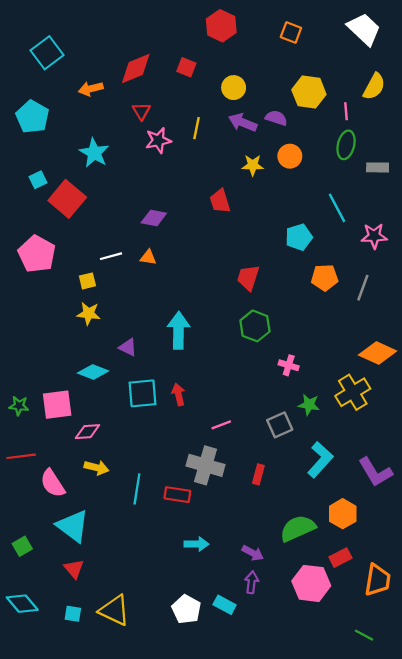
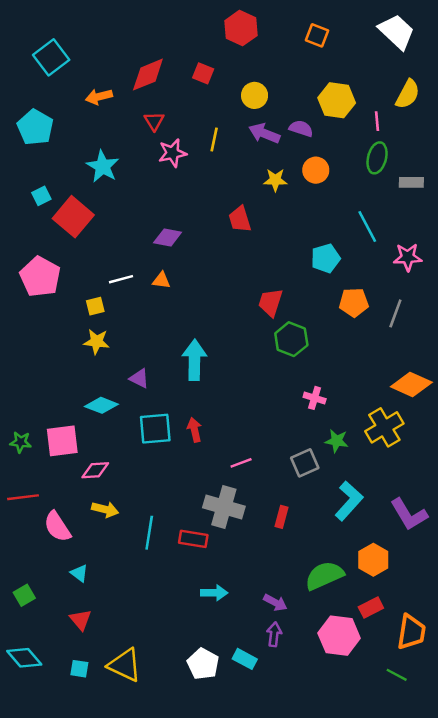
green hexagon: (255, 326) -> (291, 339), moved
cyan triangle: (73, 526) -> (79, 573), size x0.5
green line: (364, 635) -> (397, 675), moved

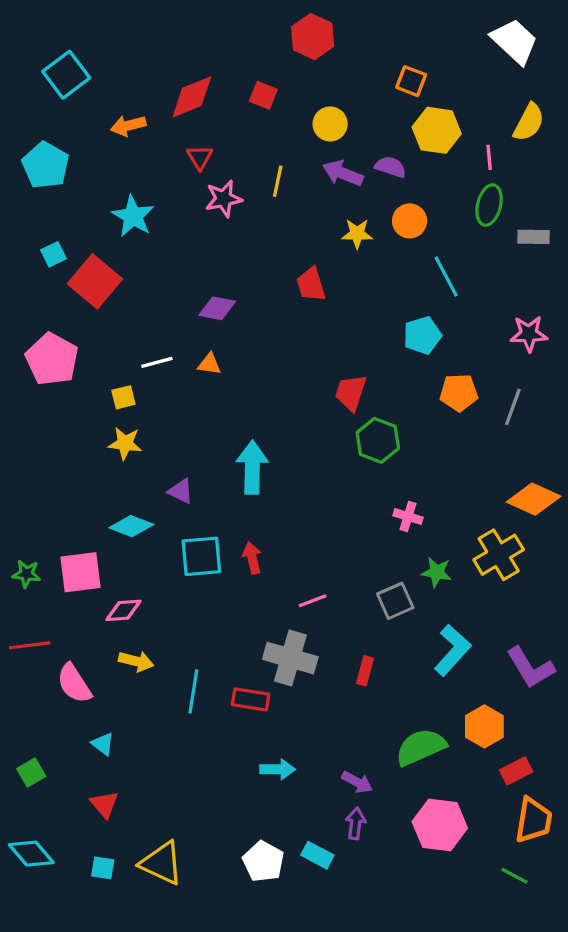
orange square: (317, 35) -> (411, 81), moved
cyan line: (367, 226) -> (446, 277), moved
red rectangle: (371, 607) -> (516, 771), moved

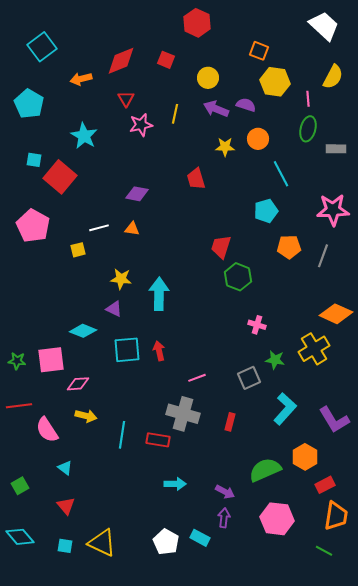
cyan square: (54, 254) -> (34, 160), turned 35
pink star: (529, 334) -> (333, 210), size x1.4
yellow star: (125, 443) -> (121, 279), moved

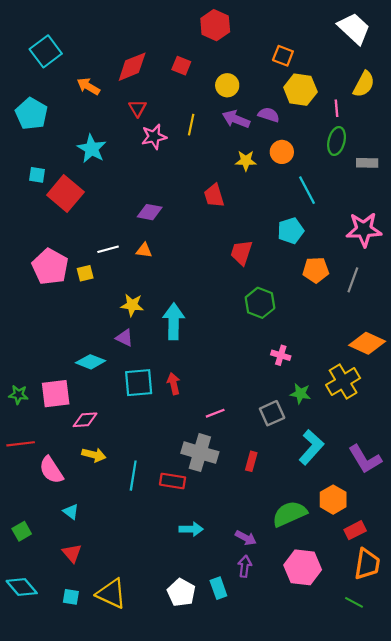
orange arrow: (81, 79) -> (88, 86), turned 45
pink pentagon: (33, 226) -> (50, 267), moved
red trapezoid: (221, 247) -> (241, 253), moved
cyan rectangle: (200, 538) -> (218, 588), turned 42

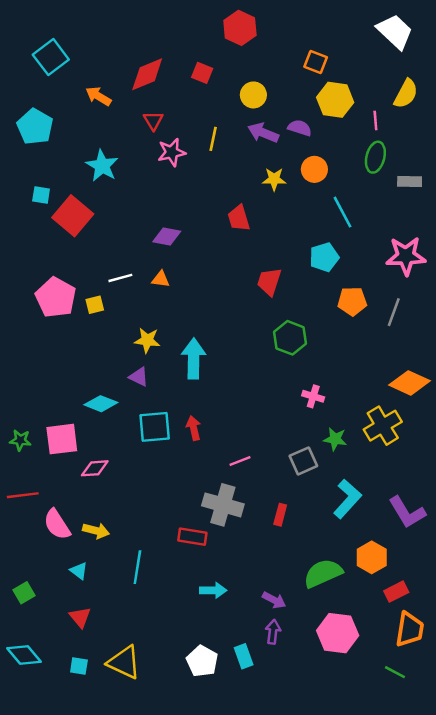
yellow arrow: (94, 455) -> (96, 531), moved
cyan line: (133, 476) -> (137, 567), moved

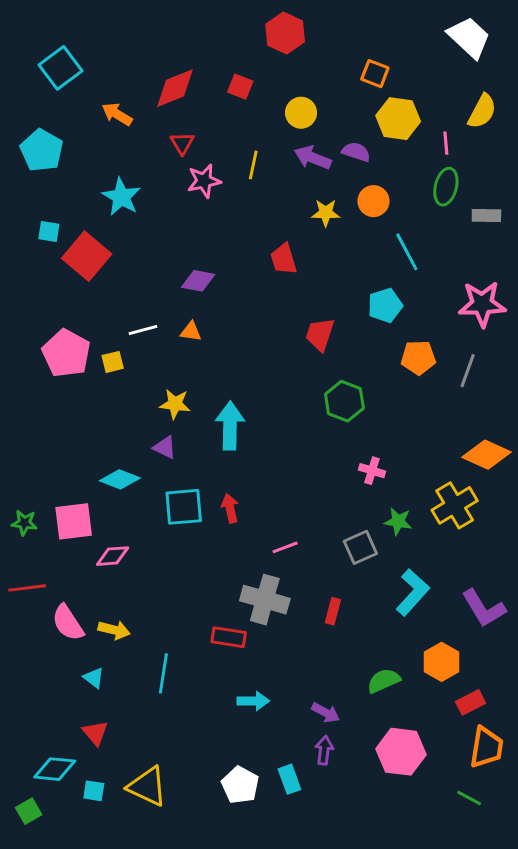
green semicircle: (323, 573) -> (384, 681), size x0.7
green square: (24, 593) -> (29, 811), moved
cyan diamond: (24, 655) -> (55, 769), moved, turned -44

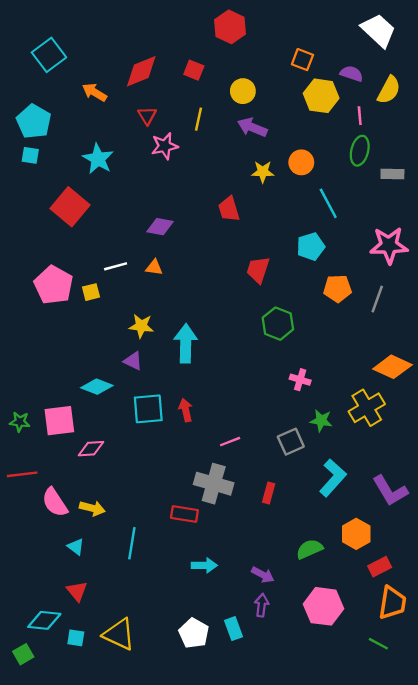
purple semicircle: (356, 152) -> (352, 74), moved
yellow line: (253, 165) -> (198, 119), moved
cyan square: (49, 232) -> (30, 155), moved

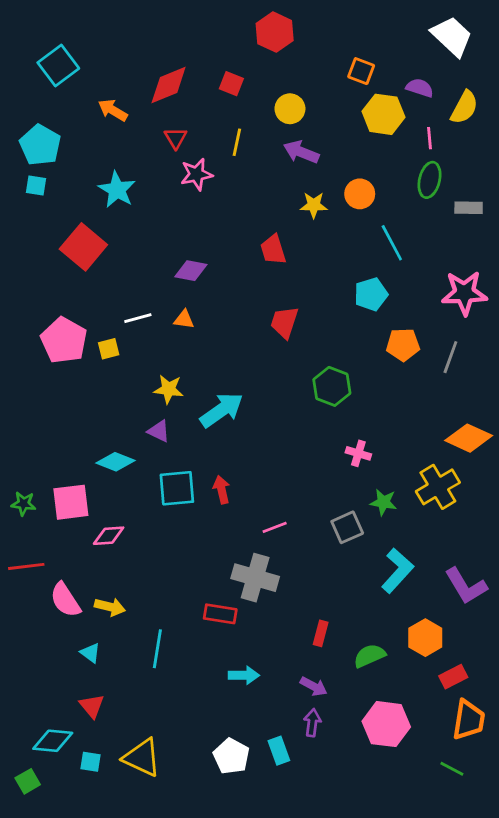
red trapezoid: (258, 270) -> (284, 322), moved
cyan arrow: (186, 343) -> (222, 410), turned 54
red rectangle: (269, 493) -> (321, 633), moved

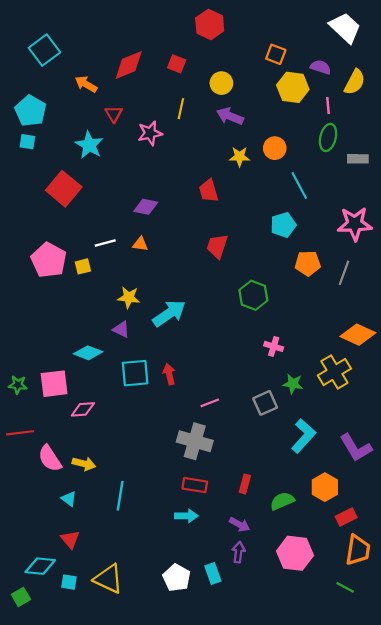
red triangle: (176, 138) -> (114, 114), moved
red rectangle: (220, 614) -> (195, 485), moved

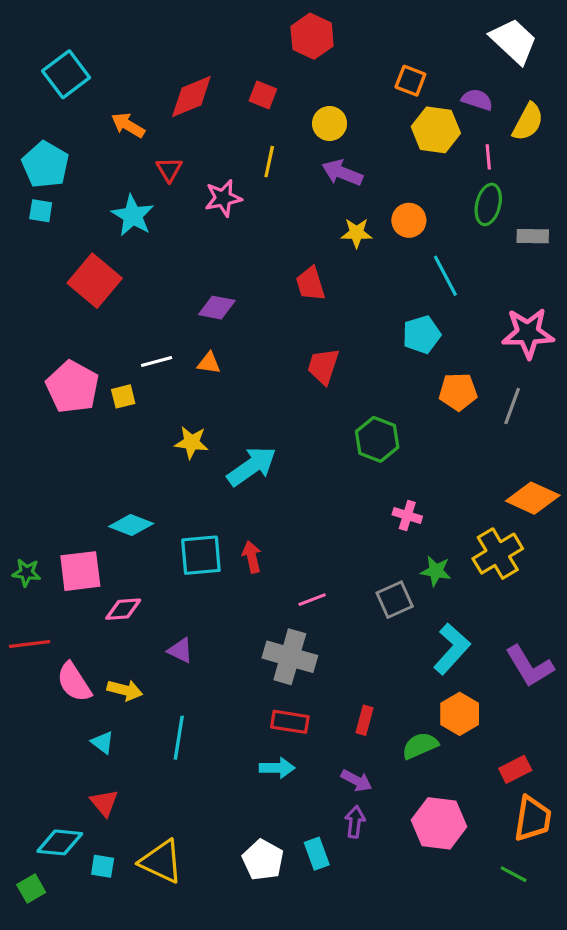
purple triangle: (121, 329) -> (180, 650), moved
orange hexagon: (325, 487) -> (460, 714), moved

